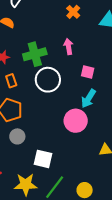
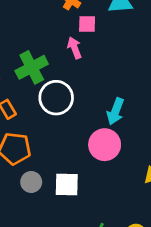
pink square: (88, 72) -> (87, 24), moved
white square: (43, 159) -> (67, 185), moved

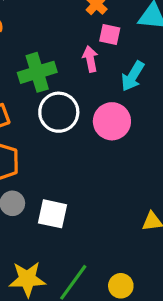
cyan arrow: (115, 111) -> (133, 76), moved
pink circle: (105, 145) -> (112, 121), moved

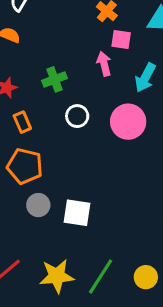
green cross: (37, 72) -> (54, 79), size x0.7
white circle: (59, 112) -> (77, 116), size x0.6

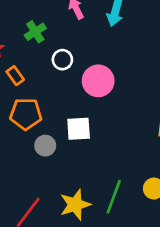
pink circle: (128, 122) -> (98, 81), moved
white square: (77, 213) -> (79, 129), moved

